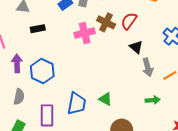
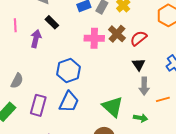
black rectangle: (38, 29) -> (52, 22), turned 40
purple arrow: (17, 63) -> (36, 39), moved
blue hexagon: (42, 71) -> (68, 71), moved
green triangle: (105, 99) -> (113, 107), moved, size x1.6

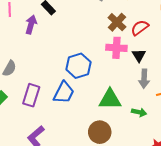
pink cross: (94, 38) -> (116, 48), moved
blue hexagon: (68, 71) -> (78, 66), moved
green triangle: (113, 107) -> (110, 99), turned -45

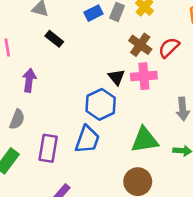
purple arrow: (31, 25) -> (29, 80), moved
black triangle: (139, 55) -> (116, 77), moved

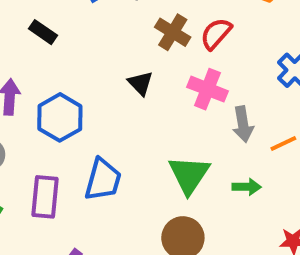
pink cross: (144, 76) -> (207, 89), moved, turned 30
blue hexagon: (101, 104) -> (60, 117), moved
green triangle: (145, 140) -> (189, 175), turned -44

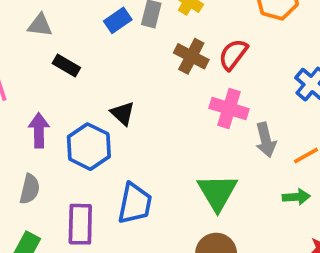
black triangle: (140, 83) -> (123, 113), moved
green arrow: (247, 187) -> (296, 197), moved

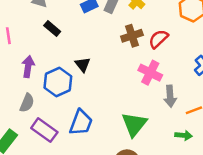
brown cross: (191, 56) -> (132, 36), turned 35
gray semicircle: (30, 189) -> (27, 103), moved
purple rectangle: (80, 224) -> (44, 130), turned -65

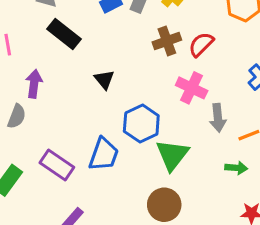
black rectangle: (52, 29) -> (64, 34), size x1.5
blue hexagon: (58, 82) -> (141, 123), moved
gray semicircle: (27, 103) -> (17, 116), moved

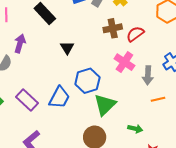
gray arrow: (218, 118) -> (148, 75), moved
green arrow: (236, 168) -> (135, 129), moved

